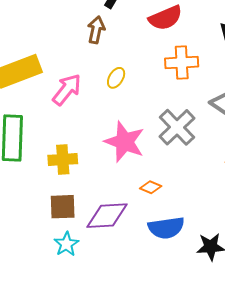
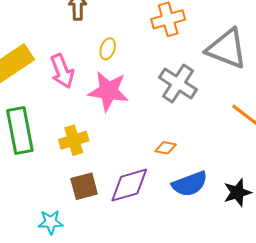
pink arrow: (67, 90) -> (62, 71), turned 132
pink star: (125, 142) -> (108, 91), moved
cyan star: (66, 244) -> (51, 222), moved, turned -30

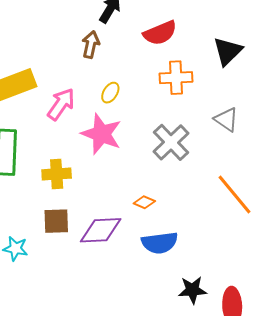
gray triangle: (227, 49) -> (226, 119), size x0.6
pink arrow: (62, 71) -> (61, 104), turned -136
black star: (237, 192) -> (192, 290), moved

